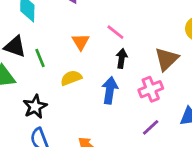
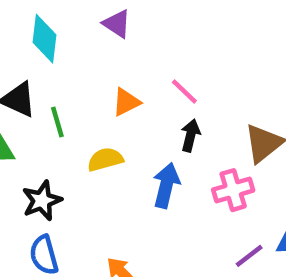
orange triangle: (81, 42) -> (126, 102), turned 30
purple line: (151, 127) -> (249, 256), moved

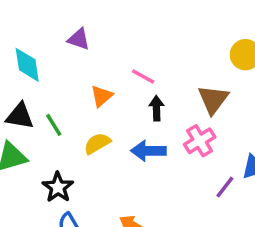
blue arrow: (166, 185) -> (148, 151), turned -88

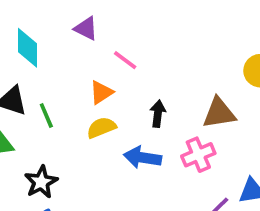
pink line: (143, 77) -> (125, 60), moved
brown triangle: (213, 99) -> (219, 113), turned 36
yellow semicircle: (97, 143) -> (101, 128), moved

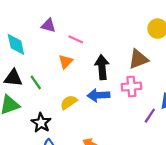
black arrow: (158, 114) -> (102, 67), size x1.5
yellow semicircle: (101, 128) -> (69, 102), moved
pink cross: (198, 155) -> (131, 87), turned 30

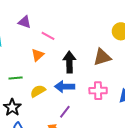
green line: (36, 82) -> (16, 78), moved, turned -64
pink cross: (131, 87) -> (98, 91), moved
purple line: (150, 116) -> (65, 112), moved

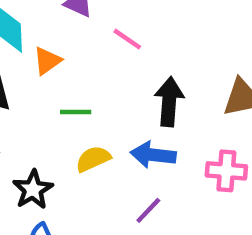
orange triangle: (38, 55) -> (47, 61), moved
green line: (16, 78) -> (76, 112), moved

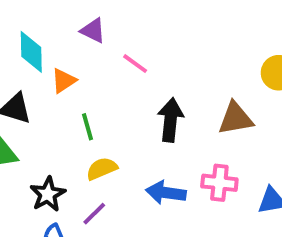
green line: (76, 112) -> (88, 127), turned 72
blue arrow: (153, 155) -> (166, 193), moved
purple line: (148, 210) -> (94, 214), moved

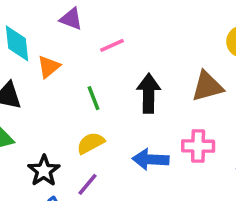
pink line: (135, 64) -> (112, 45), turned -55
green line: (88, 127) -> (93, 98), moved

